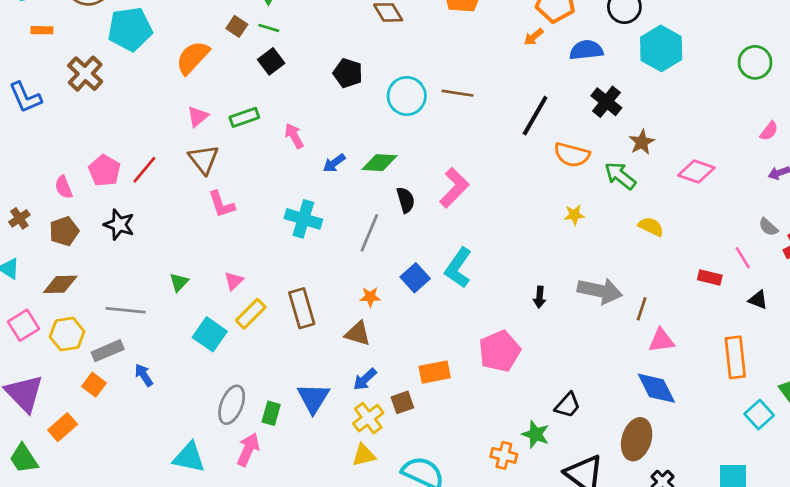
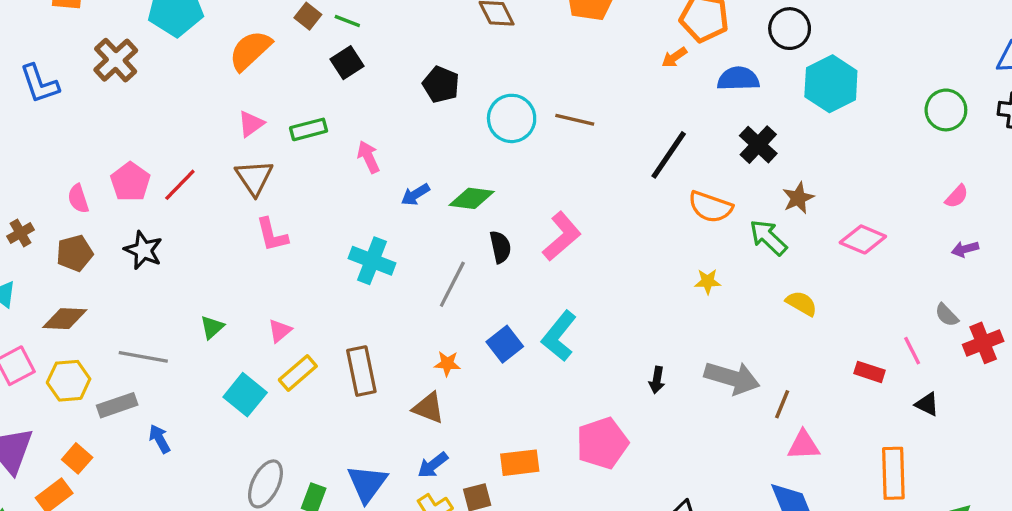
orange square: (94, 385) -> (77, 458), moved

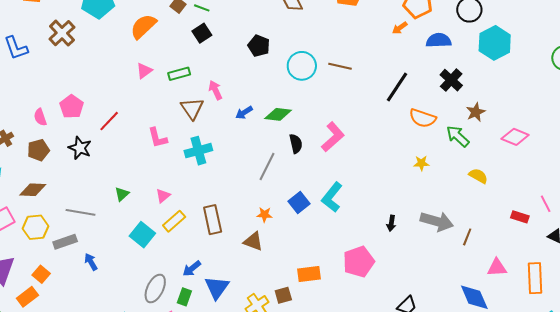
brown triangle: (254, 178) -> (192, 109), moved
red line: (180, 185) -> (109, 121), moved
cyan cross: (372, 261) -> (198, 151), moved, turned -36
pink triangle: (804, 445) -> (497, 268), moved
blue arrow: (433, 465) -> (192, 269), moved

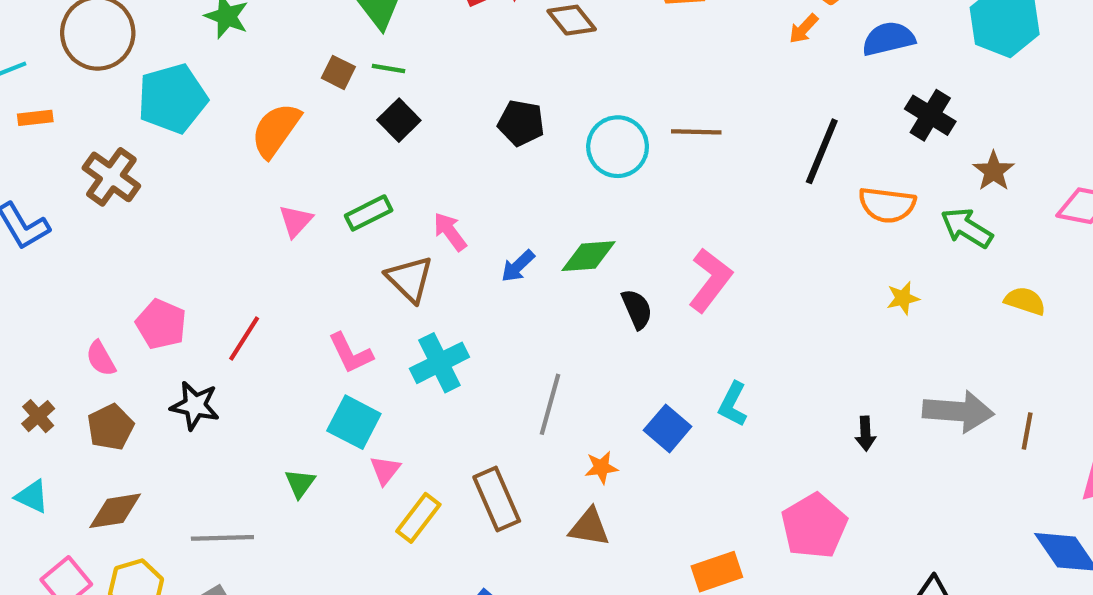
gray line: (267, 167) -> (550, 404), moved
cyan L-shape: (332, 197) -> (733, 404), size x0.7
cyan square: (142, 235) -> (354, 422), moved

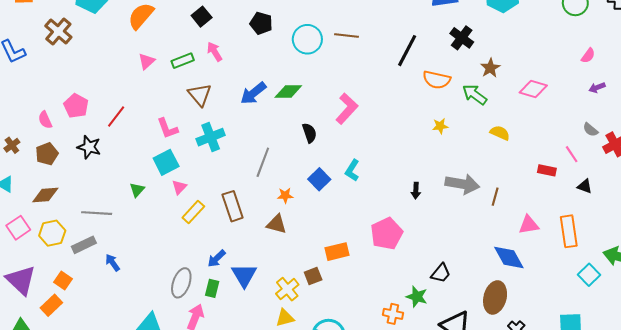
pink arrow: (450, 232) -> (215, 52), moved
blue arrow: (518, 266) -> (253, 93), size x1.5
black semicircle: (637, 309) -> (309, 133), moved
cyan square: (354, 422) -> (166, 162), turned 30

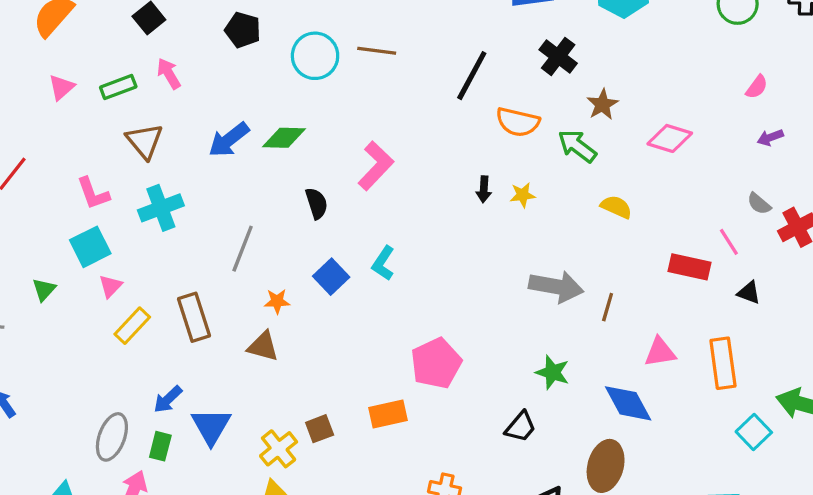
red rectangle: (547, 170) -> (689, 267), size x1.4
black arrow: (416, 191) -> (484, 189), moved
orange rectangle: (337, 252) -> (388, 414), moved
green star: (417, 297) -> (553, 372), moved

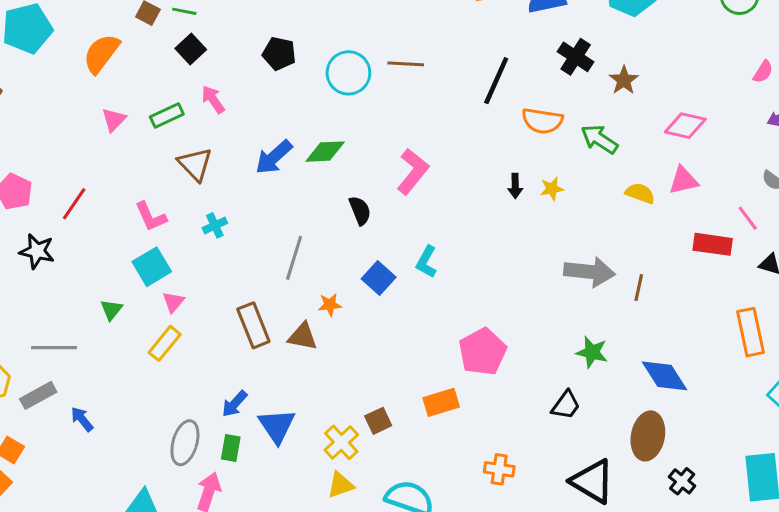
brown star: (602, 104) -> (624, 80), moved
cyan cross: (161, 208) -> (215, 225), size x0.6
yellow rectangle: (132, 326) -> (165, 343), moved
brown triangle: (263, 346) -> (303, 336), moved
pink triangle: (660, 352) -> (684, 180), moved

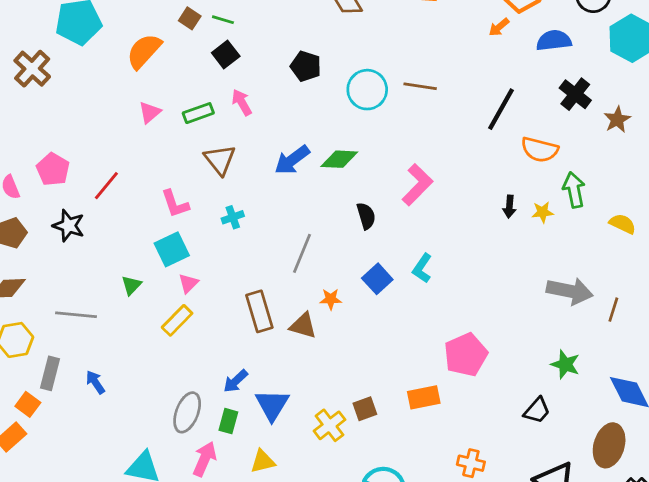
green arrow: (599, 139) -> (574, 190), moved, turned 40
gray rectangle: (38, 395) -> (50, 373), moved, turned -52
yellow triangle: (340, 485) -> (263, 461), moved

